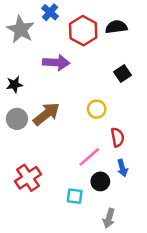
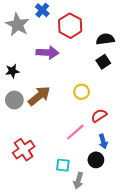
black semicircle: (116, 27) -> (105, 39), moved
red semicircle: (117, 137) -> (99, 116), turned -112
black circle: (100, 181) -> (96, 160), moved
gray arrow: (109, 218) -> (78, 181), moved

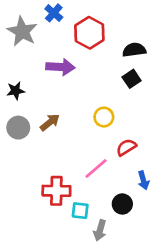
brown arrow: (39, 96) -> (50, 122), size x0.7
blue arrow: (103, 141) -> (143, 180), moved
red cross: (24, 150) -> (56, 191), moved, turned 35

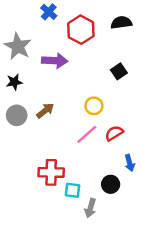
gray star: (22, 31) -> (18, 46), moved
black semicircle: (134, 50) -> (121, 23), moved
pink line: (96, 168) -> (87, 134), moved

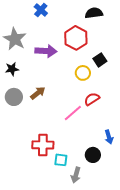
black semicircle: (121, 23) -> (94, 13), moved
red hexagon: (81, 30) -> (76, 38), moved
yellow circle: (94, 106) -> (83, 73), moved
red semicircle: (114, 133) -> (92, 99), moved

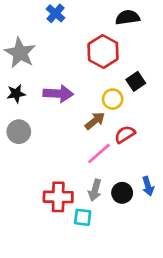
purple arrow: (46, 51) -> (58, 94), moved
brown arrow: (38, 93) -> (95, 121), moved
black circle: (93, 155) -> (122, 193), moved
gray arrow: (76, 175) -> (95, 190), moved

